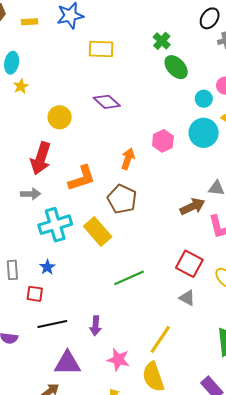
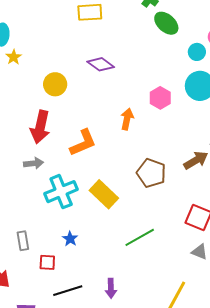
brown pentagon: (122, 199) -> (151, 173), moved
blue star: (47, 267) -> (70, 239), moved

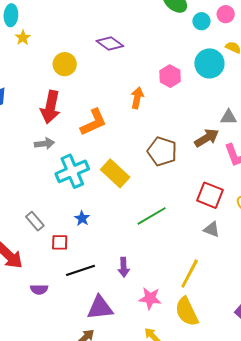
cyan circle: (197, 52) -> (201, 21), moved
gray rectangle: (23, 241) -> (35, 221), turned -30

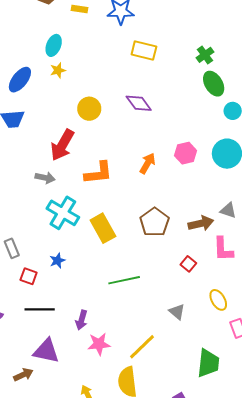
cyan cross: (72, 171) -> (63, 213), turned 36
red square: (210, 195) -> (188, 264), moved, size x0.6
pink star: (150, 298) -> (99, 344), moved, turned -30

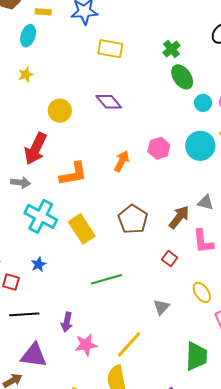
cyan ellipse: (54, 45) -> (28, 36), moved
brown arrow: (201, 223) -> (179, 217), turned -35
gray triangle: (177, 312) -> (161, 307), turned 36

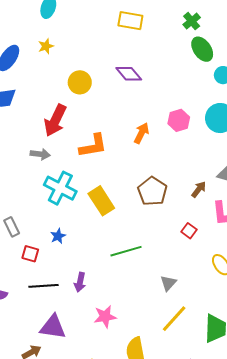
brown arrow: (179, 217) -> (199, 189), size x0.7
gray triangle: (161, 307) -> (168, 283), moved
purple arrow: (67, 322) -> (80, 282), moved
yellow line: (129, 344) -> (174, 319), moved

